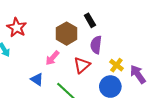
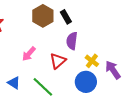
brown hexagon: (67, 34) -> (43, 16), moved
blue triangle: (37, 79) -> (14, 83), moved

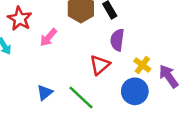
pink arrow: (29, 54) -> (48, 37), moved
blue triangle: (14, 83) -> (45, 93), turned 48

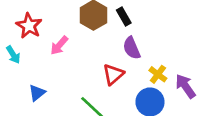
purple semicircle: (117, 40) -> (132, 48), turned -30
blue triangle: (45, 93) -> (37, 93), moved

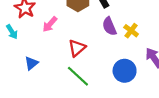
red triangle: (113, 74) -> (77, 48), moved
yellow cross: (158, 74) -> (131, 31), moved

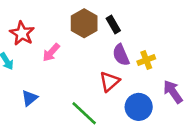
yellow cross: (131, 31) -> (146, 60), turned 32
red triangle: (77, 48) -> (109, 82), moved

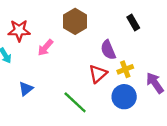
black rectangle: (113, 24) -> (133, 23), moved
red star: (22, 33) -> (19, 30), turned -30
yellow cross: (146, 60) -> (125, 69), moved

